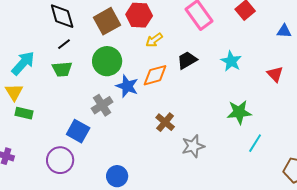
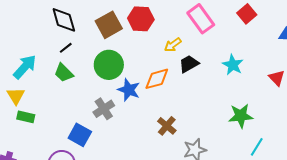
yellow arrow: (154, 40) -> (173, 45), moved
green trapezoid: (62, 69) -> (64, 73), turned 50

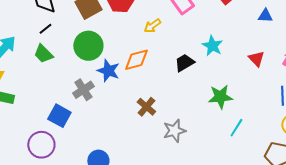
black trapezoid: (189, 64) -> (184, 63), moved

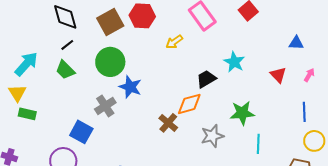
blue triangle: (265, 16) -> (296, 43), moved
orange diamond: (136, 60) -> (189, 104), moved
cyan line: (236, 128) -> (258, 144), turned -30
gray star: (174, 131) -> (212, 136), moved

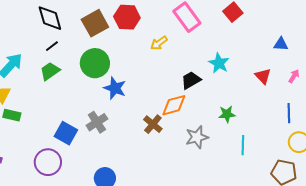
green trapezoid: (65, 70) -> (50, 71), turned 100
gray cross: (105, 106) -> (97, 122), moved
green star: (242, 113) -> (227, 114), size x0.7

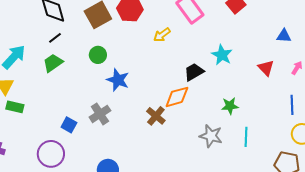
green circle: (95, 63) -> (98, 55), size x0.6
blue square: (66, 133) -> (69, 125), size x0.7
gray star: (197, 137) -> (211, 136), moved, turned 30

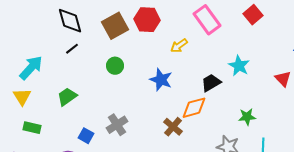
green trapezoid: (53, 63) -> (67, 97), moved
blue star: (118, 80) -> (161, 80), moved
green rectangle: (15, 107) -> (32, 128), moved

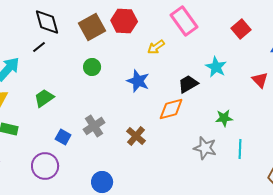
red square: (253, 15) -> (241, 29), moved
black line: (72, 49) -> (39, 47), moved
brown cross: (173, 127) -> (136, 136), moved

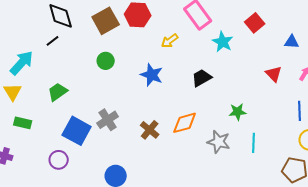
cyan star: (216, 67) -> (223, 42), moved
orange diamond: (171, 109) -> (185, 123), moved
blue square: (63, 137) -> (77, 131), size x1.8
purple circle: (45, 166) -> (59, 160), size x0.7

